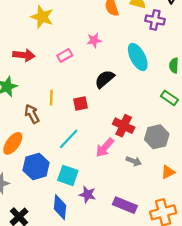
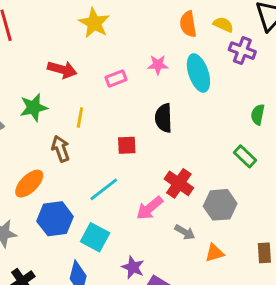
cyan ellipse: (138, 57) -> (198, 73), moved
black semicircle: (105, 79) -> (164, 118), turned -60
yellow line: (51, 98) -> (80, 118), moved
orange triangle: (168, 172) -> (214, 253), moved
purple star: (87, 194) -> (133, 267), moved

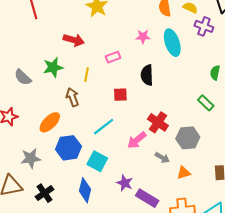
pink rectangle: (116, 79) -> (113, 57), moved

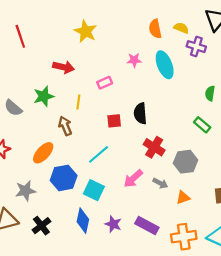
black semicircle: (147, 75) -> (140, 113), moved
pink arrow: (137, 140) -> (133, 179), moved
purple star: (125, 183) -> (113, 224), moved

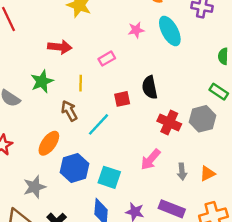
cyan line: (99, 154) -> (98, 124), moved
gray hexagon: (186, 162) -> (203, 119), moved
gray arrow: (160, 183) -> (182, 172), moved, turned 64

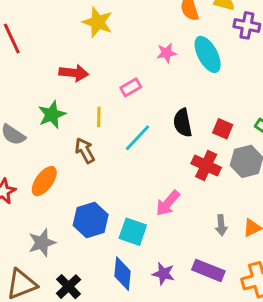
red square: (122, 99) -> (223, 129), moved, turned 35
cyan line: (98, 124) -> (138, 138), moved
orange ellipse: (49, 143) -> (44, 181), moved
pink arrow: (151, 159) -> (168, 203), moved

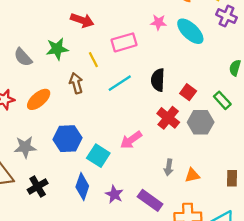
cyan ellipse: (208, 54) -> (190, 31), turned -32
pink rectangle: (131, 87) -> (124, 42), size x1.5
yellow line: (99, 117) -> (93, 60), turned -42

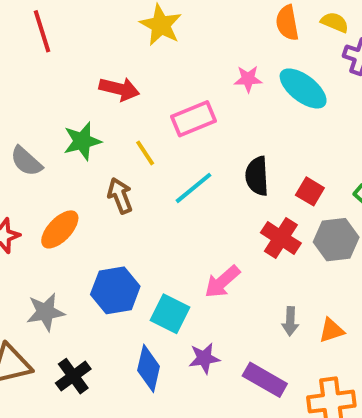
purple star: (114, 194) -> (204, 358), moved, turned -30

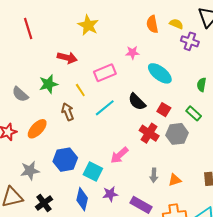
cyan ellipse: (303, 88) -> (160, 73), moved
black semicircle: (257, 176) -> (137, 102), turned -42

